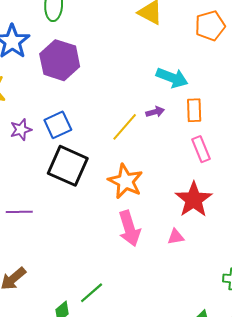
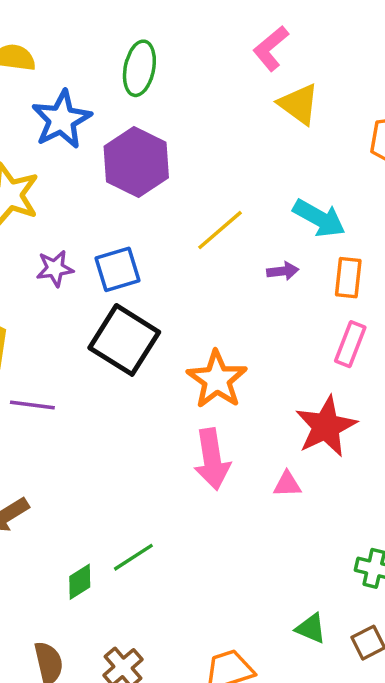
yellow line: (125, 127) -> (220, 230), moved
pink rectangle: (201, 149) -> (350, 344), turned 35

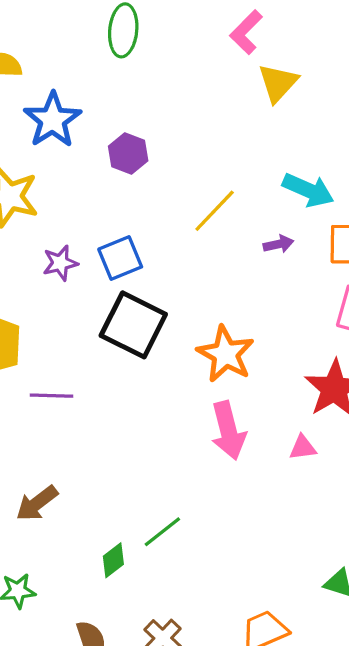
green ellipse: (139, 68) -> (123, 30), moved
yellow triangle: (299, 104) -> (278, 83), turned 42
purple hexagon: (136, 162) -> (128, 154), size x0.6

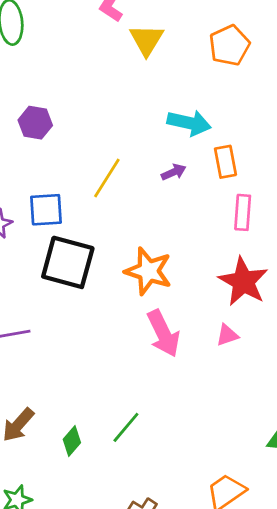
yellow line: (215, 211) -> (107, 178), moved
blue square: (120, 258) -> (46, 210), turned 30
green diamond: (113, 560) -> (72, 441), moved

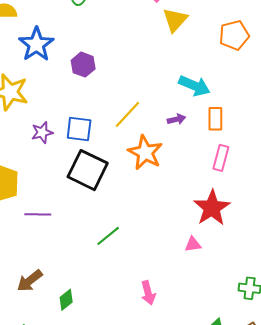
orange star: (148, 271) -> (145, 153), moved
pink arrow: (163, 333) -> (148, 293), moved, size x0.7
green line: (126, 427) -> (108, 236), moved

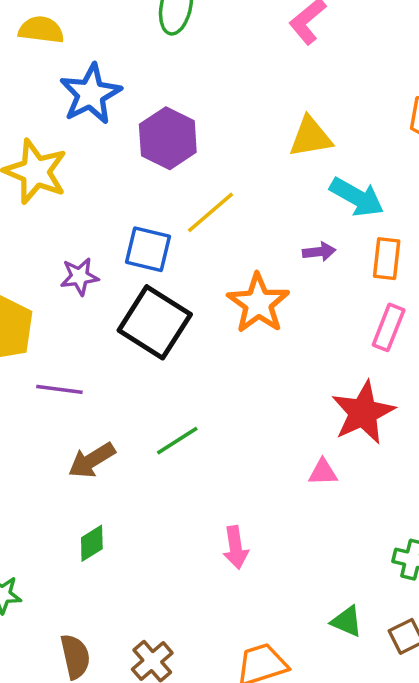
yellow triangle: (175, 20) -> (310, 137), moved, turned 32
purple hexagon: (83, 65) -> (168, 138), size x1.4
yellow line: (127, 114) -> (211, 212), moved
purple star: (42, 133) -> (80, 276), moved
brown arrow: (30, 281) -> (92, 460), moved

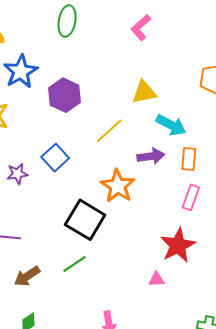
yellow line: (211, 212) -> (109, 131), moved
blue square: (148, 249) -> (55, 158), turned 36
purple arrow: (319, 252) -> (151, 156), size x1.5
black square: (155, 322) -> (85, 220), moved

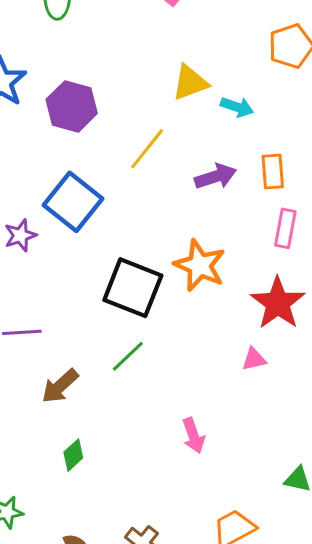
cyan arrow: (171, 125) -> (237, 107), moved, size x0.7
blue square: (55, 158) -> (73, 202), size x1.4
orange star: (118, 186) -> (200, 265), moved

